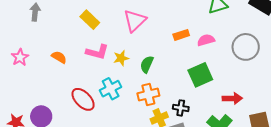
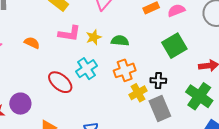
green semicircle: (147, 64) -> (120, 41), turned 78

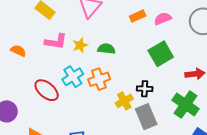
orange cross: (125, 70) -> (99, 79), moved

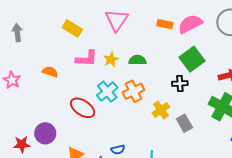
orange rectangle: (138, 16) -> (165, 24), turned 42
pink semicircle: (163, 19) -> (190, 24), size x1.4
black cross: (145, 89) -> (180, 83), moved
gray rectangle: (146, 117) -> (184, 123), size x0.7

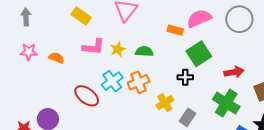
orange rectangle: (165, 24) -> (175, 30), moved
pink star: (12, 80) -> (29, 52), moved, turned -30
gray rectangle: (184, 123) -> (188, 117), turned 60

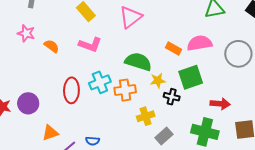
yellow star: (118, 49) -> (158, 81), moved
green semicircle: (144, 51) -> (138, 62), size x1.5
red ellipse: (87, 96) -> (71, 90), turned 40
green cross: (226, 103) -> (205, 132), turned -32

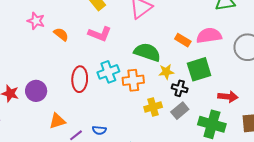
gray rectangle: (164, 136) -> (180, 111), moved

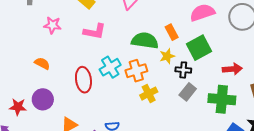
pink star: (36, 21) -> (52, 25), moved
orange semicircle: (61, 34) -> (42, 63), moved
orange rectangle: (183, 40) -> (172, 32), moved, turned 42
yellow cross: (153, 107) -> (149, 94), moved

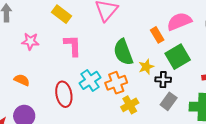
pink L-shape: (95, 31) -> (73, 46), turned -100
orange rectangle: (172, 32) -> (157, 35), moved
green semicircle: (145, 41) -> (123, 52), turned -116

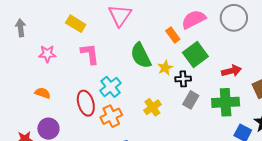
orange cross: (116, 83) -> (111, 116), moved

